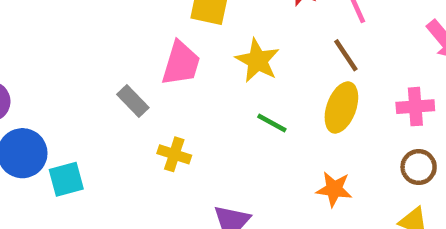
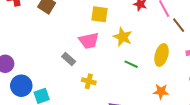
brown line: (346, 55) -> (179, 25), moved
pink trapezoid: (181, 63) -> (89, 41), turned 65

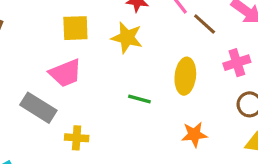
yellow star: (123, 37) -> (127, 38), moved
gray rectangle: (69, 59) -> (38, 108), size x1.5

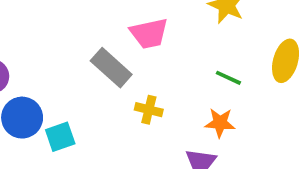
orange star: (194, 134) -> (220, 123), moved

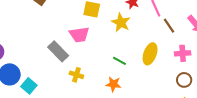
cyan square: (60, 137) -> (29, 86), turned -35

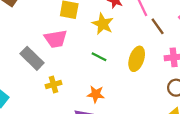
green line: (119, 61) -> (99, 57), moved
yellow cross: (76, 75) -> (54, 85), turned -32

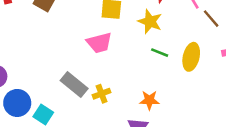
green line: (99, 57) -> (160, 53), moved
gray rectangle: (32, 58) -> (74, 85), moved

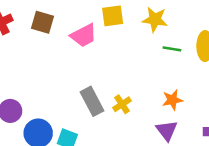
pink trapezoid: (99, 43) -> (84, 35), moved
gray rectangle: (74, 85) -> (92, 101), turned 36

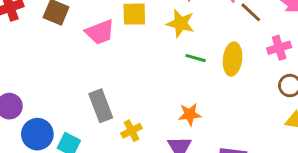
yellow cross: (122, 104) -> (132, 131), moved

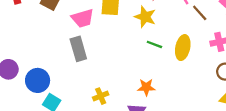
gray rectangle: (101, 106) -> (78, 49), moved
blue circle: (37, 134) -> (38, 80), moved

